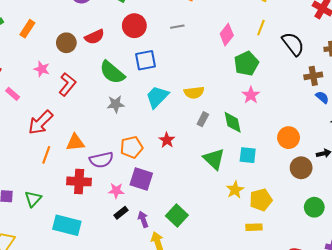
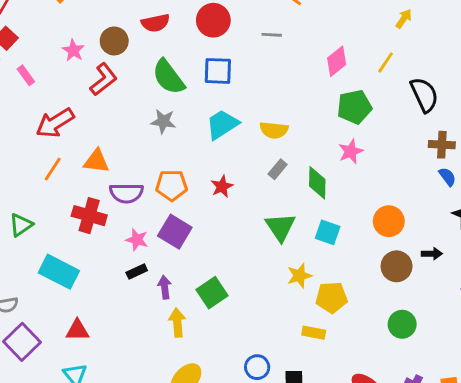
brown circle: (66, 43) -> (114, 41), moved

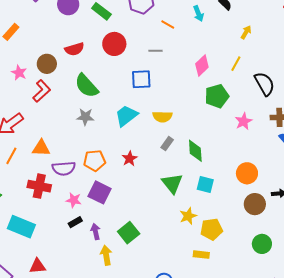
blue square: (218, 71) -> (141, 79), moved
pink star: (351, 151) -> (244, 121), moved

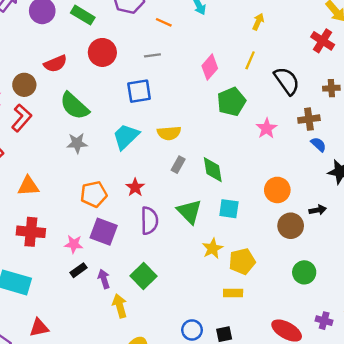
purple semicircle: (64, 168) -> (149, 221), moved, turned -80

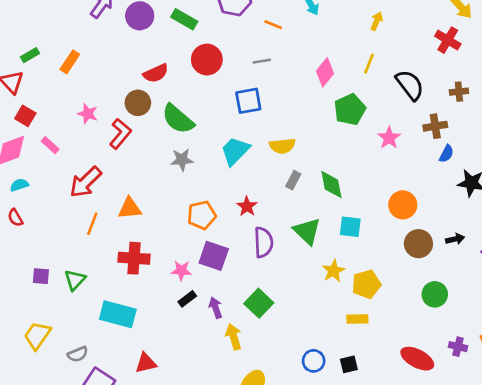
brown circle: (24, 85) -> (138, 103), moved
blue semicircle: (318, 144) -> (446, 154), turned 77
black arrow: (318, 210) -> (455, 239), moved

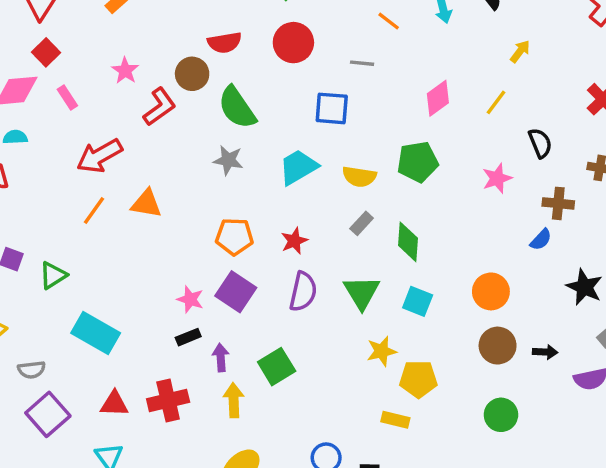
black semicircle: (410, 85) -> (540, 143), size x0.7
green pentagon: (350, 109) -> (418, 162), moved
pink star: (389, 138) -> (497, 178), moved
blue semicircle: (446, 154) -> (541, 240), moved
red cross: (134, 258) -> (168, 401), moved, turned -32

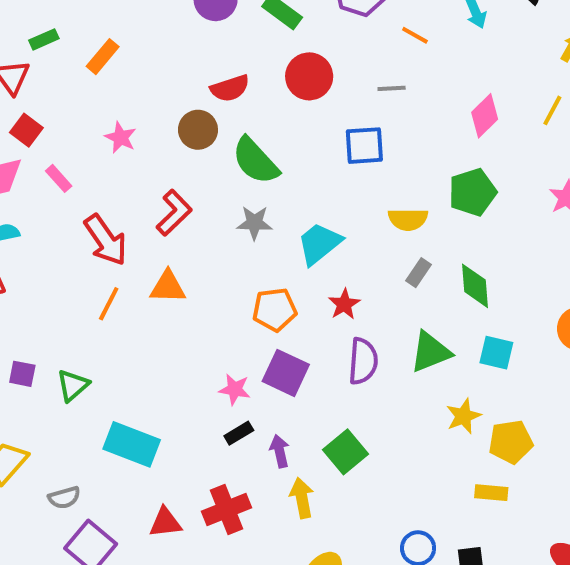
red L-shape: (160, 107) -> (174, 213), moved
red arrow: (99, 156) -> (106, 240), turned -87
cyan trapezoid: (298, 167) -> (319, 244), moved
green triangle: (362, 292) -> (430, 352), turned 48

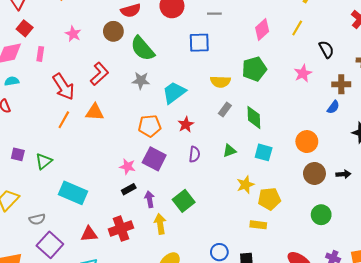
pink rectangle: (59, 178) -> (40, 54), turned 48
green triangle: (430, 352) -> (229, 151), size x0.6
purple semicircle: (363, 361) -> (194, 154), size x0.7

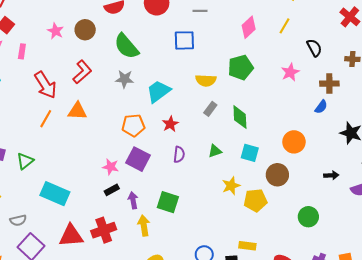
brown circle: (113, 31) -> (85, 30), moved
brown circle: (314, 173) -> (277, 175), moved
green square: (184, 201) -> (168, 202), turned -35
yellow rectangle: (258, 225) -> (247, 246), moved
red triangle: (89, 234) -> (71, 236), size x1.4

